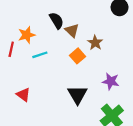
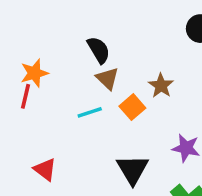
brown triangle: (72, 30) -> (108, 78), moved
orange star: (27, 35) -> (34, 73), moved
cyan line: (40, 55) -> (90, 112), moved

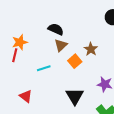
black semicircle: (99, 50) -> (56, 29), turned -35
brown triangle: (108, 78) -> (61, 45), turned 32
cyan line: (90, 112) -> (44, 68), moved

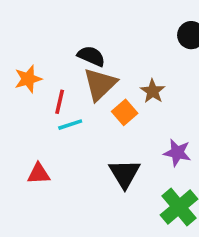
brown triangle: (61, 45) -> (100, 84), size x1.5
red line: (15, 55) -> (60, 102), moved
red triangle: (26, 96) -> (39, 174), turned -40

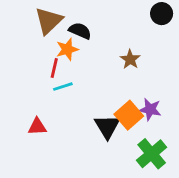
orange star: (28, 79) -> (67, 49), moved
brown triangle: (100, 84) -> (49, 21), moved
orange square: (125, 112) -> (129, 115), moved, size x1.4

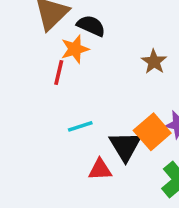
cyan line: (63, 87) -> (80, 126), moved
red triangle: (37, 127) -> (100, 169), moved

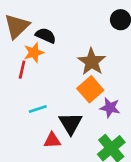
brown star: (154, 62) -> (92, 62), size x1.5
orange square: (152, 132) -> (90, 89), moved

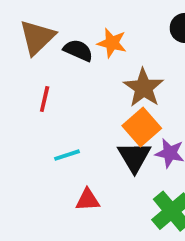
orange star: (34, 53) -> (112, 43), moved, turned 30
black triangle: (71, 123) -> (134, 157), moved

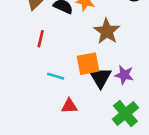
orange square: (142, 127) -> (88, 64), moved, turned 30
cyan line: (67, 155) -> (56, 76), turned 35

